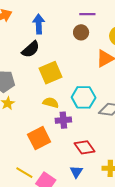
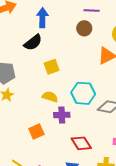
yellow square: (51, 73) -> (52, 67), size x0.7
orange square: (39, 138) -> (36, 131), size x0.7

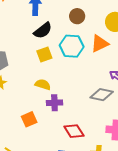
black semicircle: (33, 42) -> (43, 31), moved
cyan hexagon: (83, 93) -> (72, 46), moved

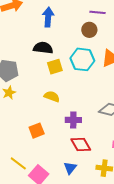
black semicircle: (43, 31) -> (43, 48), moved, turned -138
purple cross: (54, 103) -> (73, 120), moved

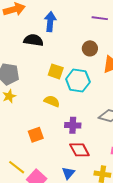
brown circle: (89, 30) -> (90, 48), moved
black semicircle: (43, 48) -> (33, 40), moved
cyan hexagon: (82, 59) -> (78, 80), moved
yellow square: (55, 67) -> (56, 71), turned 35

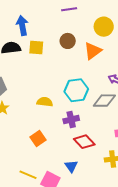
yellow square: (56, 71) -> (36, 47), moved
cyan hexagon: (78, 80) -> (76, 90), moved
blue triangle: (68, 173) -> (71, 166), moved

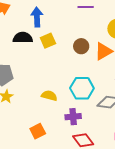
brown circle: (68, 41) -> (81, 46), moved
yellow square: (36, 47) -> (48, 41), turned -35

